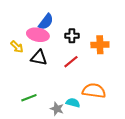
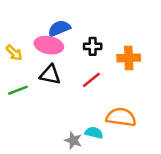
blue semicircle: (46, 22) -> (59, 28), turned -150
yellow arrow: (17, 47) -> (14, 53), moved
green line: (29, 98) -> (18, 90), moved

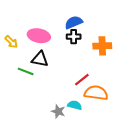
blue semicircle: (59, 28) -> (74, 22), moved
red line: (91, 80) -> (82, 80), moved
green line: (18, 90) -> (26, 71), moved, turned 42

